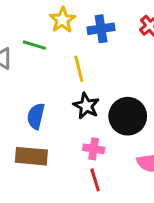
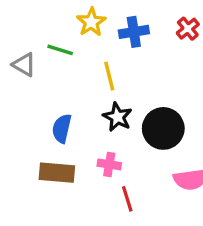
pink cross: (94, 149) -> (109, 164), moved

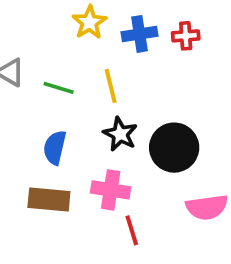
red cross: (188, 29) -> (186, 36), moved, turned 35
green line: (60, 50) -> (59, 88), moved
pink cross: (109, 164) -> (111, 190), size x1.4

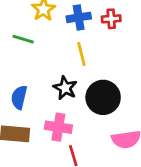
yellow line: (111, 86) -> (81, 54), moved
green line: (59, 88) -> (23, 39), moved

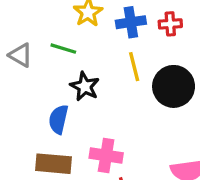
black star: (65, 88) -> (85, 86), moved
black circle: (103, 97) -> (174, 86), moved

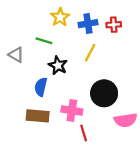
gray triangle: (21, 55) -> (16, 55), moved
yellow line: (134, 67) -> (90, 53), turned 42
black circle: (174, 86) -> (104, 93), moved

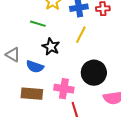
gray triangle: (16, 55) -> (13, 55), moved
blue semicircle: (41, 87) -> (35, 67), turned -84

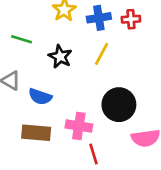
green line: (38, 24) -> (21, 39), moved
black star: (51, 47) -> (60, 57), moved

